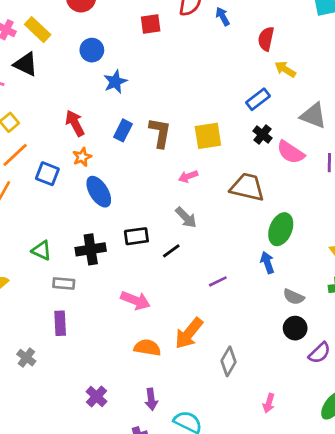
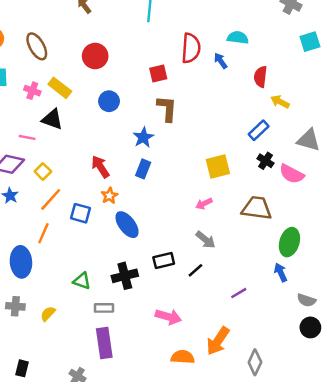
blue star: (115, 82) -> (143, 137), moved
brown L-shape: (160, 133) -> (167, 109), moved
purple rectangle: (60, 323) -> (104, 343), size x1.4

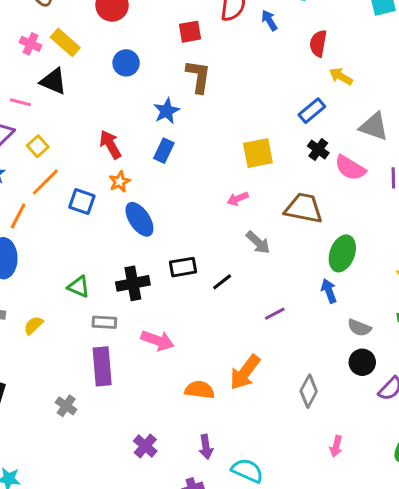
orange line: (43, 233) -> (18, 216), moved
gray arrow: (206, 240) -> (258, 242), moved
pink arrow: (168, 317) -> (157, 340), moved
gray diamond: (255, 362) -> (309, 391), moved

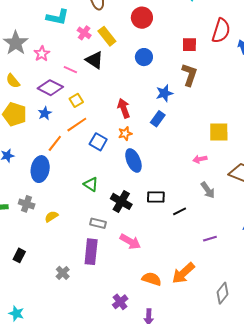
black cross: (133, 283) -> (121, 201), turned 30
green triangle: (79, 287) -> (91, 184), moved
purple cross: (145, 446) -> (120, 302), moved

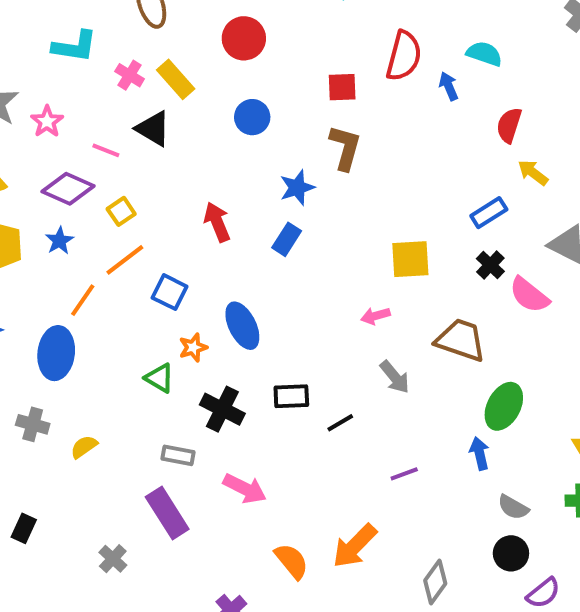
orange star: (125, 134) -> (193, 347), moved
purple rectangle: (91, 252) -> (167, 513), turned -35
orange semicircle: (152, 279) -> (292, 561), turned 36

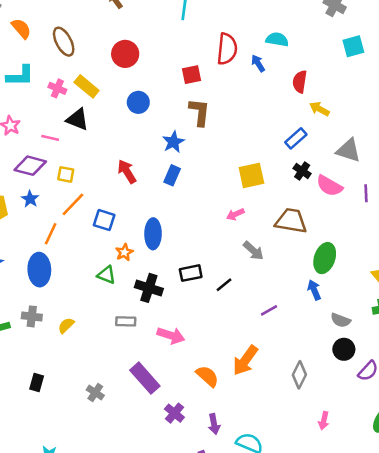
yellow square: (121, 211) -> (66, 174), turned -36
blue ellipse: (242, 326) -> (153, 234), turned 36
purple rectangle: (167, 513) -> (145, 378), moved

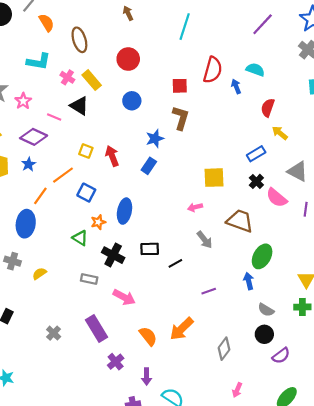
yellow square: (66, 174) -> (86, 151), moved

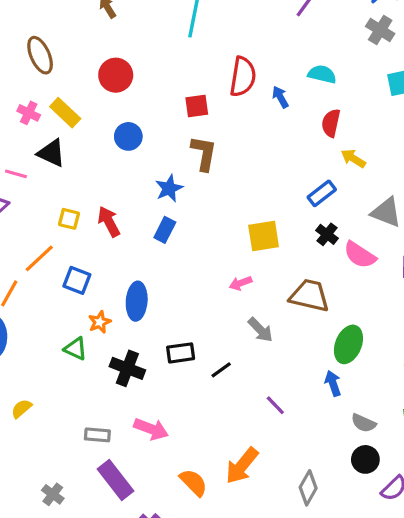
cyan semicircle: (255, 70) -> (322, 74), moved
gray rectangle: (89, 279) -> (97, 435), moved
purple line: (209, 291) -> (275, 405), turned 72

